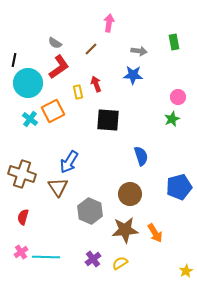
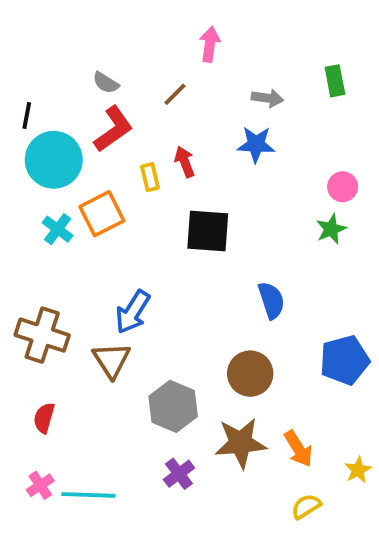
purple cross: (93, 259) -> (179, 474), moved
yellow semicircle: (120, 263) -> (306, 506), moved
yellow star: (186, 271) -> (358, 470), moved

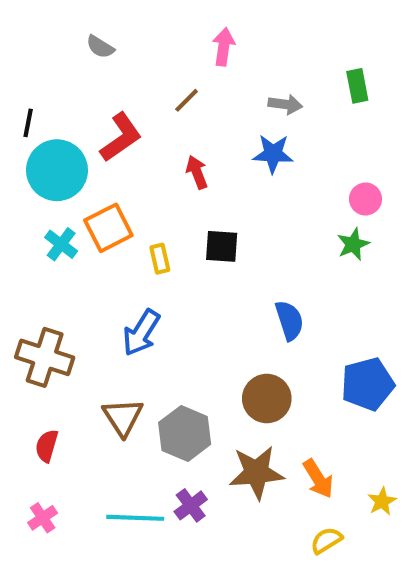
gray semicircle: (106, 83) -> (100, 47), moved
yellow rectangle: (150, 177) -> (160, 259), moved
black square: (208, 231) -> (222, 246), size x0.7
brown triangle: (111, 360) -> (123, 417), moved
cyan line: (88, 495) -> (135, 518), moved

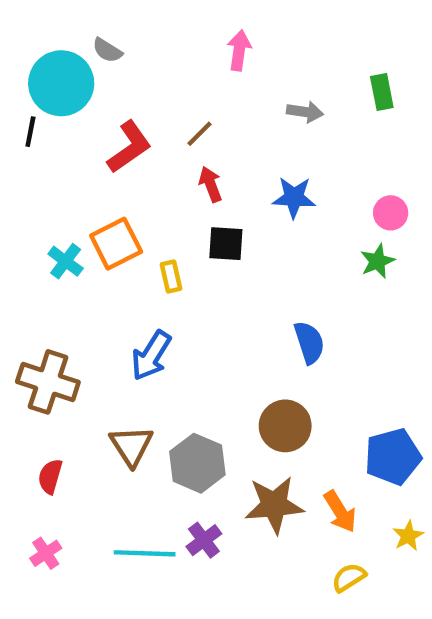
brown line: (187, 100) -> (200, 134), moved
blue star: (273, 154) -> (294, 197), moved
cyan circle: (57, 170) -> (61, 83), moved
black square: (222, 246) -> (226, 244), moved
blue pentagon: (368, 384) -> (393, 457), moved

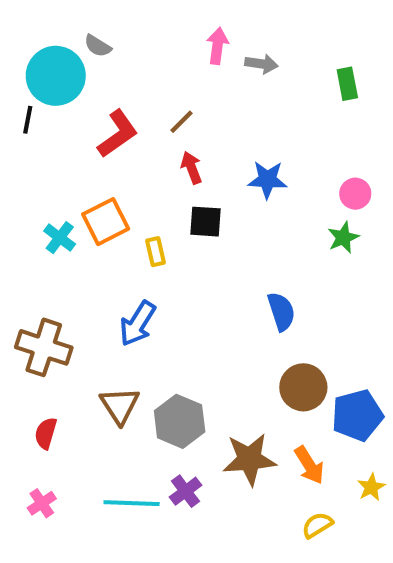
gray arrow: (305, 112) -> (261, 64), moved
brown circle: (285, 426) -> (303, 387), moved

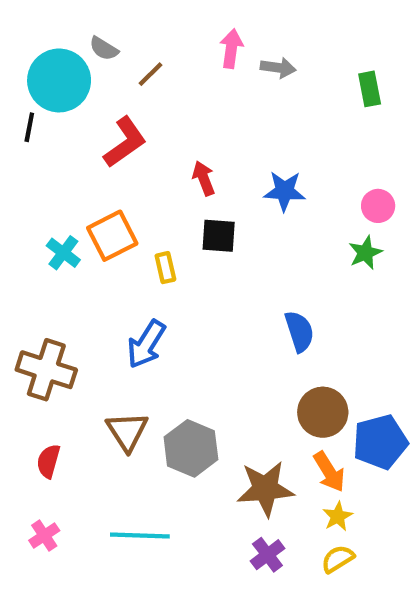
brown line: (182, 122) -> (151, 74), moved
orange arrow: (309, 465) -> (329, 472), moved
yellow star: (371, 487) -> (338, 516), moved
purple cross: (186, 491) -> (267, 555), moved

